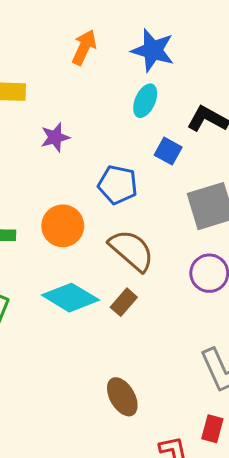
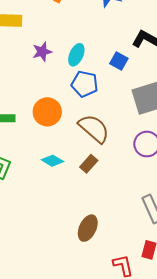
cyan ellipse: (145, 101) -> (76, 55), moved
cyan diamond: (70, 298) -> (52, 161), size x0.6
brown ellipse: (122, 397) -> (88, 228), turned 55

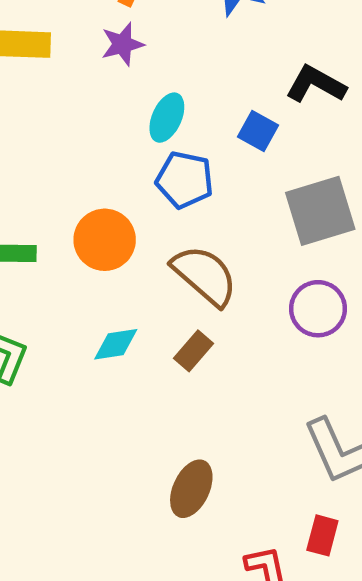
purple star: (42, 52) -> (122, 44), moved
cyan diamond: (52, 161) -> (116, 344), turned -40

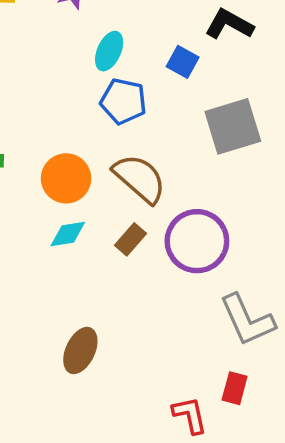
orange circle: (105, 240) -> (66, 178), moved
purple circle: (318, 309) -> (197, 241), moved, size x1.4
brown ellipse: (191, 489) -> (80, 351), moved

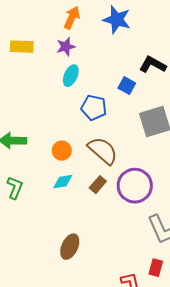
cyan ellipse: (109, 51) -> (71, 76), moved
orange circle: (66, 178) -> (62, 151), size x0.7

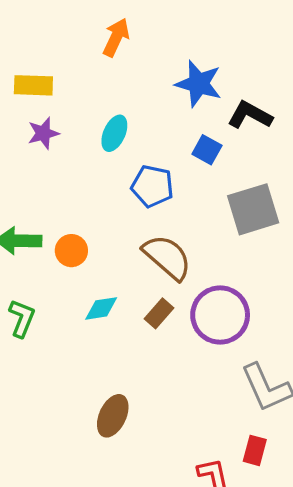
blue star: (117, 20) -> (199, 84), moved
purple star: (66, 47) -> (43, 133), moved
orange circle: (62, 151) -> (71, 251), moved

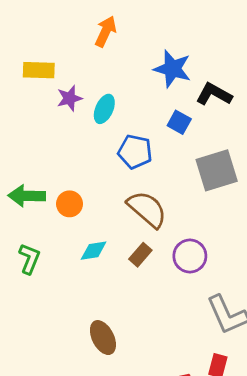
purple star: (43, 133) -> (70, 98), moved
purple circle: (220, 315) -> (190, 256), size x0.7
brown ellipse: (113, 416) -> (103, 338), turned -52

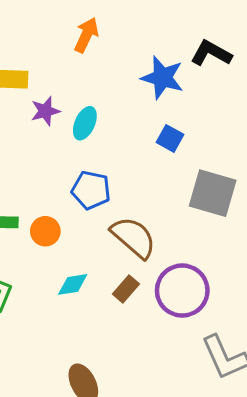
black L-shape: (214, 94) -> (211, 53), moved
blue pentagon: (135, 152) -> (91, 190), moved
gray square: (217, 170) -> (213, 193), turned 33
purple circle: (190, 256) -> (182, 291), size x1.4

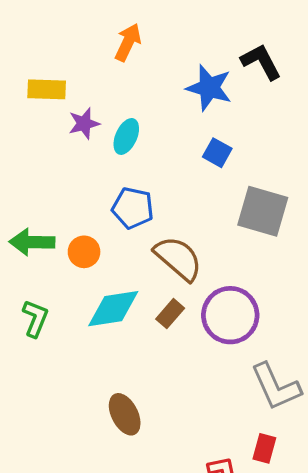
black L-shape: (211, 53) -> (261, 62), turned 33
cyan diamond: (73, 284) -> (113, 309), size x1.6

